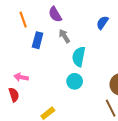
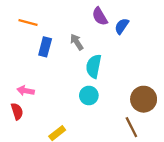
purple semicircle: (55, 14) -> (100, 16), moved
orange line: (23, 20) -> (28, 23), turned -56

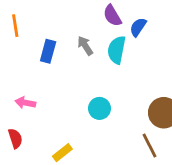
orange line: (28, 23) -> (15, 26), moved, turned 66
cyan semicircle: (94, 66) -> (117, 50), moved
red semicircle: (17, 111) -> (15, 138), moved

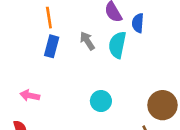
orange line: (15, 26) -> (49, 18), moved
blue semicircle: (138, 27) -> (138, 23), turned -30

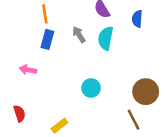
blue semicircle: (138, 23) -> (137, 19), moved
pink arrow: (30, 96) -> (28, 70), moved

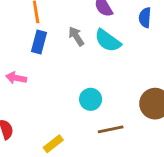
cyan semicircle: (106, 38) -> (108, 41), turned -65
brown line: (134, 120) -> (111, 129), moved, turned -75

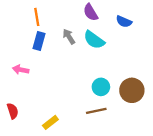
blue semicircle: (145, 18) -> (124, 22), turned -70
cyan circle: (91, 99) -> (101, 87), moved

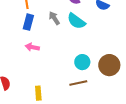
pink arrow: (21, 70) -> (32, 47), moved
yellow rectangle: (50, 122) -> (38, 93), turned -56

